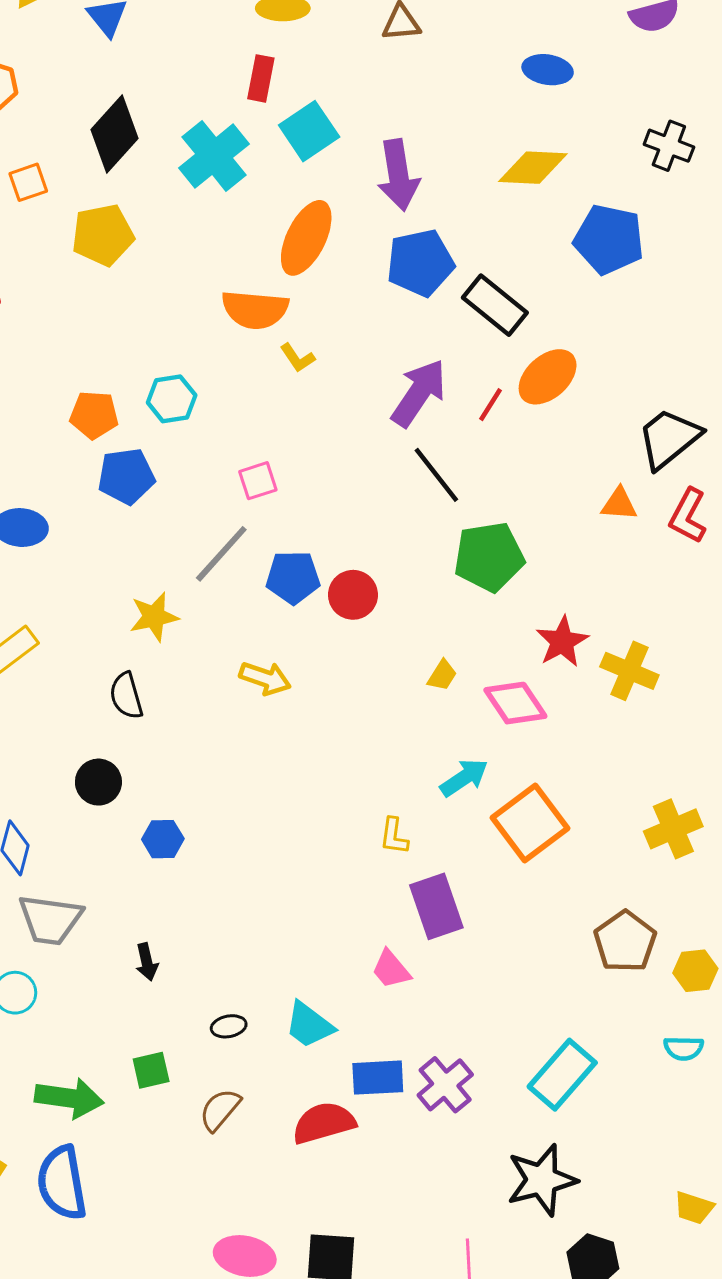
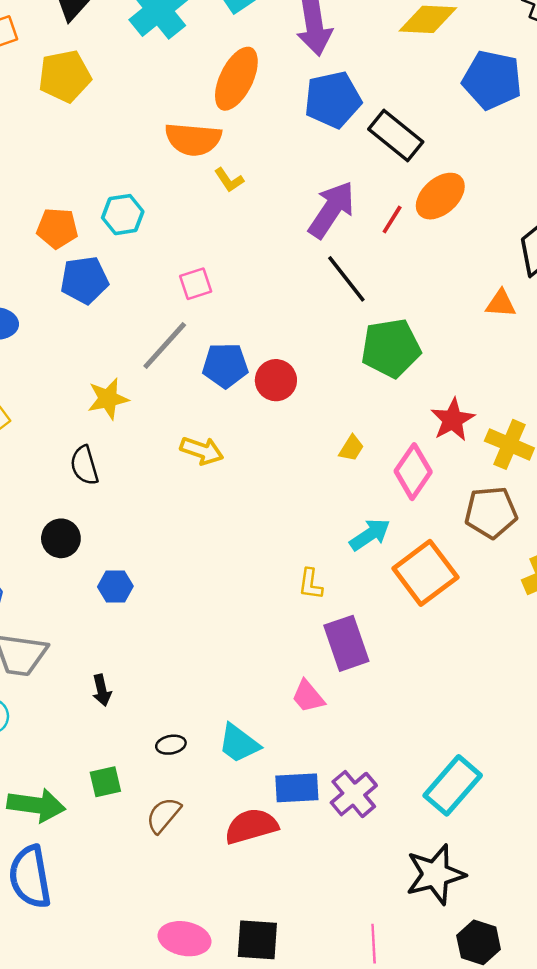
pink diamond: (515, 703) -> (413, 472), turned 68
brown pentagon: (625, 941) -> (491, 512), moved, turned 30

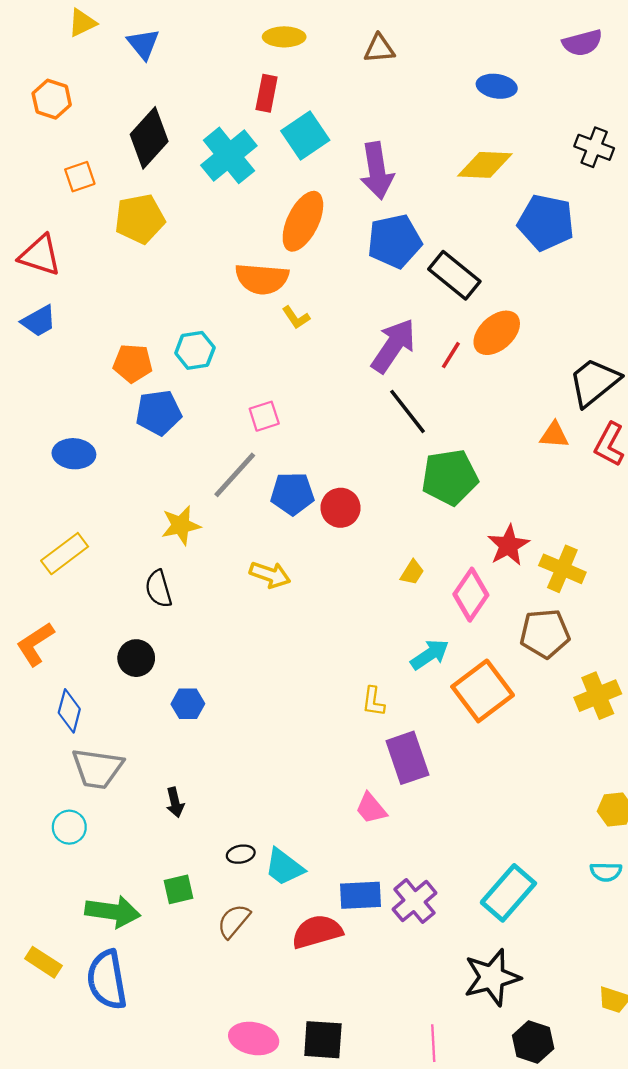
cyan trapezoid: (239, 743) -> (284, 867), moved

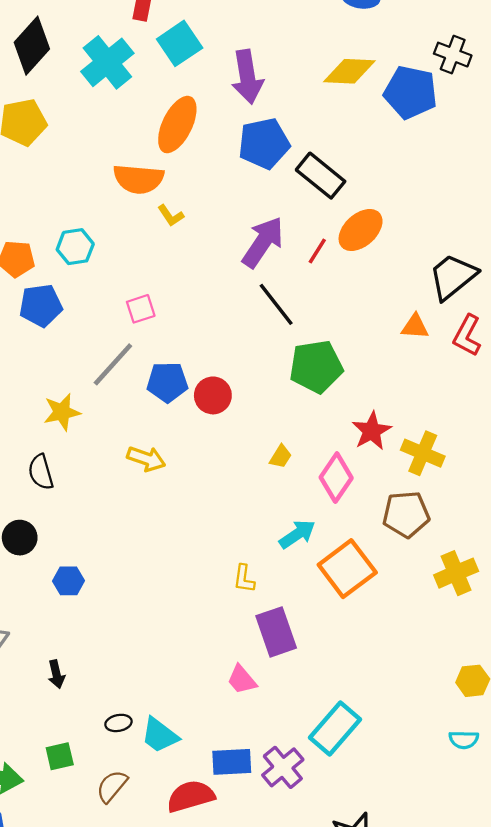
blue pentagon: (546, 222) -> (411, 92), moved
cyan rectangle: (508, 893) -> (335, 729), moved

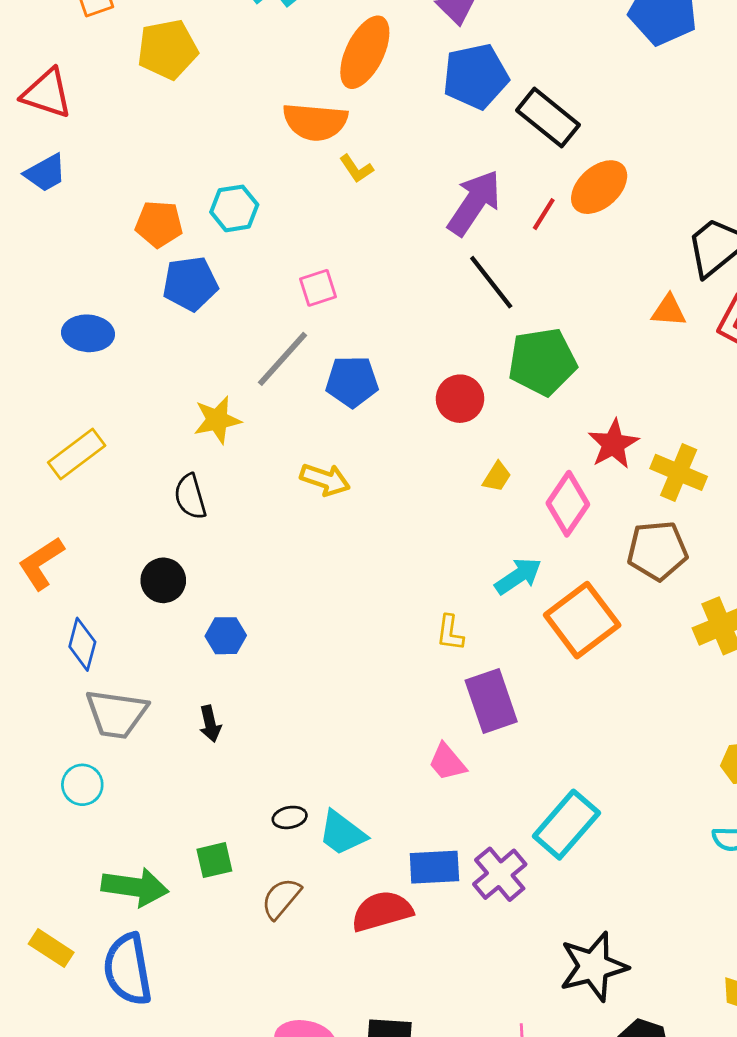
red circle: (213, 395) -> (460, 399), moved
black arrow: (56, 674) -> (210, 724), moved

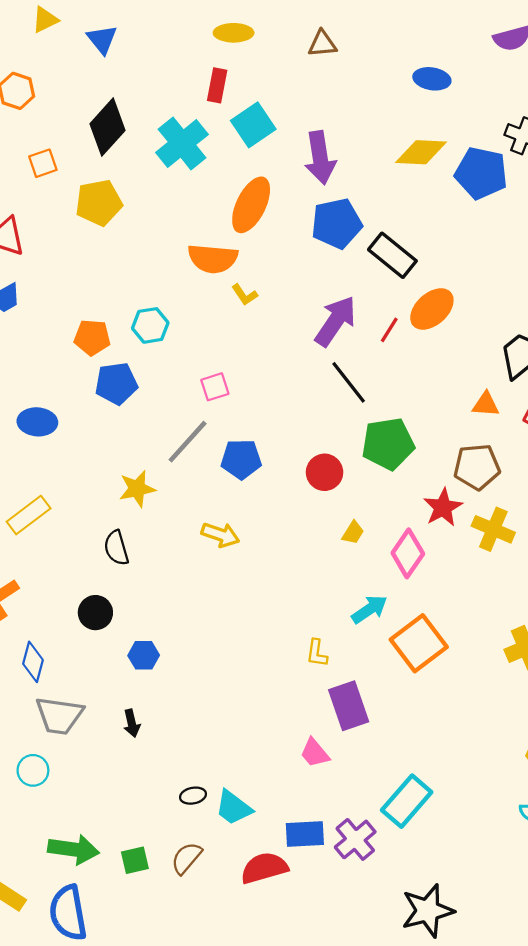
brown pentagon: (657, 551) -> (477, 467), moved
green square: (214, 860) -> (135, 860), moved

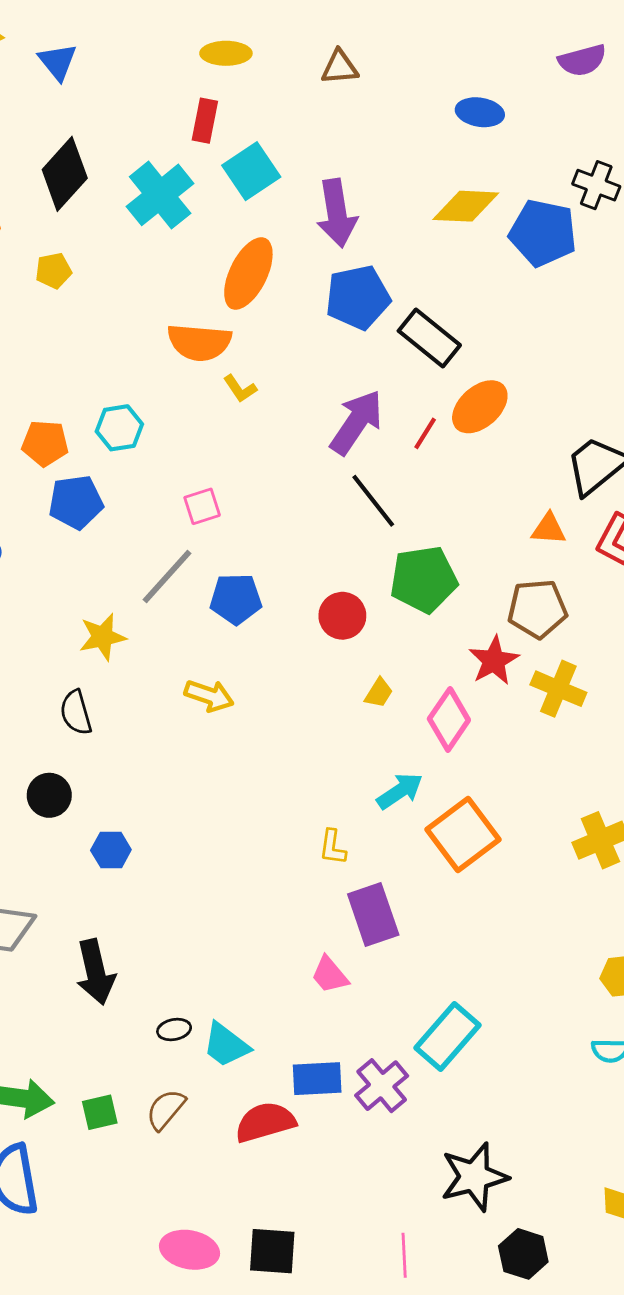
yellow pentagon: (99, 203) -> (53, 271), size x0.6
black arrow: (132, 723) -> (96, 972), moved, size x1.8

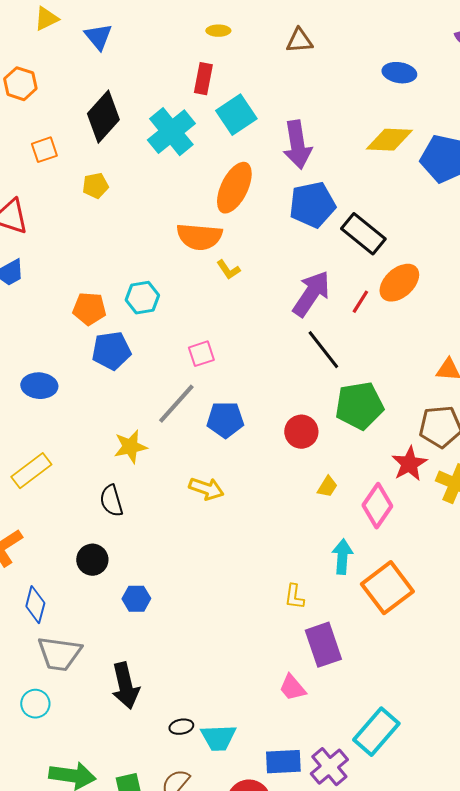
yellow ellipse: (226, 53) -> (218, 31), size x0.7
cyan arrow: (400, 791) -> (342, 557), turned -52
cyan trapezoid: (226, 1045) -> (218, 738), turned -39

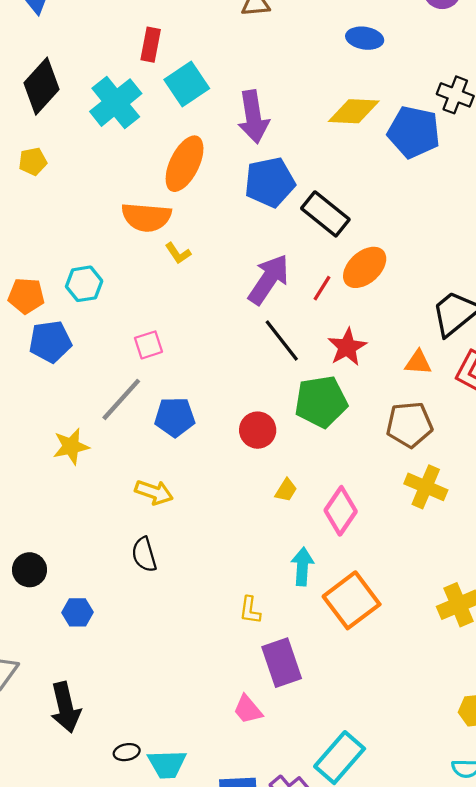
red star: (409, 464) -> (347, 347), moved
black semicircle: (111, 501) -> (144, 555), moved

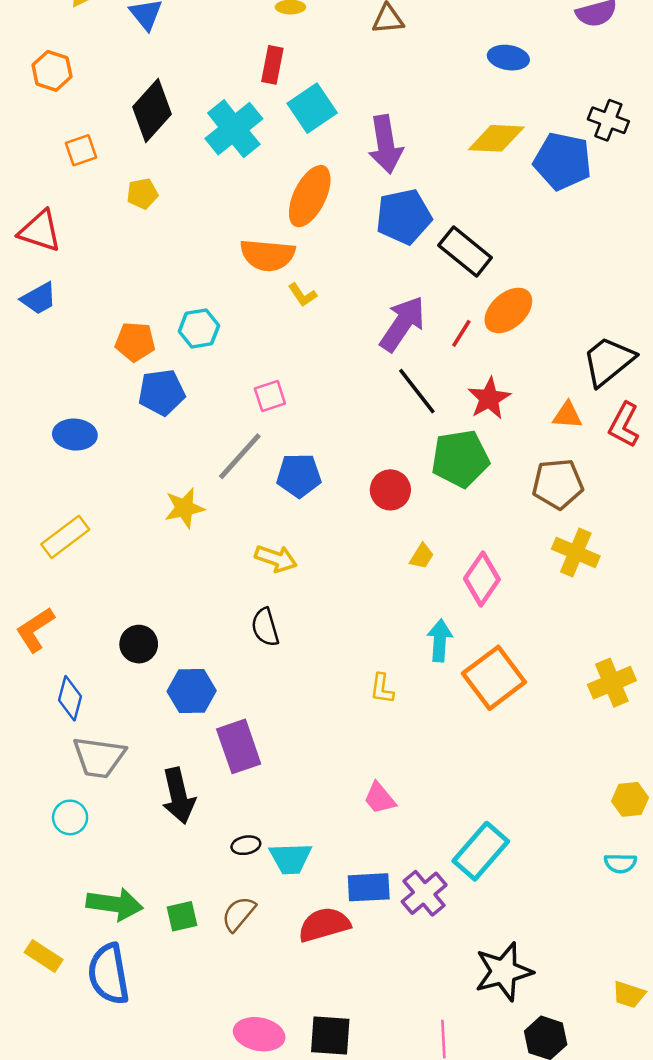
blue hexagon: (78, 612) -> (192, 691), size x1.4
purple rectangle: (282, 663) -> (239, 746), moved

